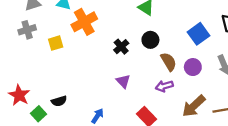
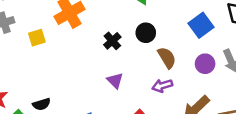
purple circle: (193, 67) -> (205, 64), moved

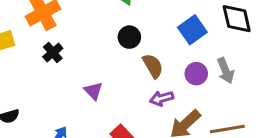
black cross: (112, 41) -> (53, 53), moved
purple arrow: (162, 86) -> (162, 98), moved

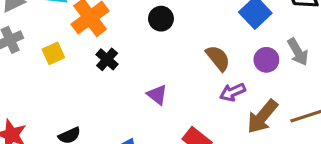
black circle: (129, 37) -> (161, 19), moved

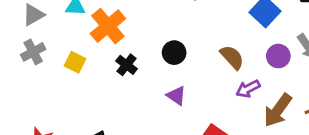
black circle: (161, 19) -> (174, 53), moved
yellow square: (53, 53) -> (75, 62), turned -35

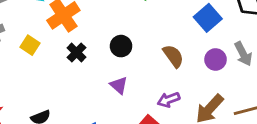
purple arrow: (248, 89) -> (169, 100), moved

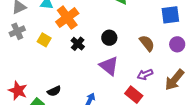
blue square: (208, 18) -> (170, 15), turned 36
purple triangle: (119, 85) -> (109, 66), size x1.5

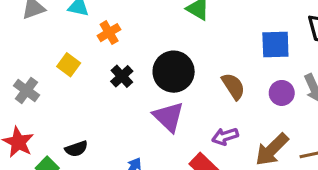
orange cross: (67, 18) -> (109, 33), size x0.6
gray cross: (17, 31) -> (26, 90), moved, turned -35
black circle: (109, 38) -> (174, 72), size x1.6

